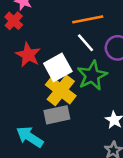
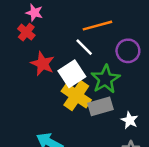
white line: (85, 43) -> (84, 47), moved
gray rectangle: (57, 115) -> (101, 106), moved

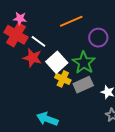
red cross: (26, 32) -> (16, 35), size x1.6
white line: (84, 47) -> (38, 41), moved
yellow cross: (76, 96) -> (63, 79), size x0.7

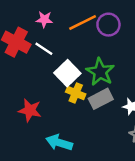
pink star: (20, 18) -> (44, 19), moved
purple circle: (98, 38) -> (108, 25), moved
red star: (32, 58) -> (30, 110), moved

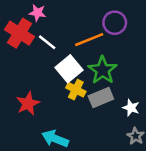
pink star: (44, 19) -> (37, 13), moved
orange line: (83, 23) -> (89, 40), moved
red star: (30, 110) -> (28, 104), turned 30

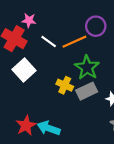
white line: (47, 42) -> (49, 41), moved
white square: (69, 69) -> (24, 70), moved
red star: (28, 104) -> (26, 126), moved

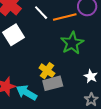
yellow cross: (65, 85) -> (47, 71), moved
gray rectangle: (87, 91) -> (53, 83), moved

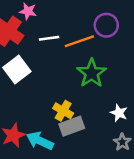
white line: (41, 13) -> (49, 38), turned -49

